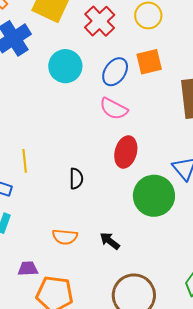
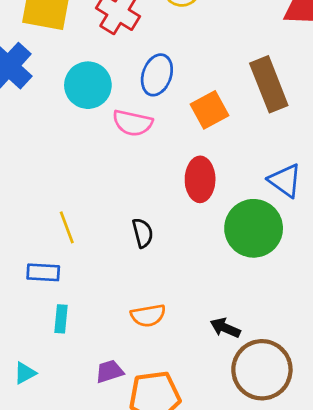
orange square: (149, 62) -> (210, 110), moved
pink semicircle: (114, 109) -> (132, 123), moved
black arrow: (110, 241) -> (225, 328), moved

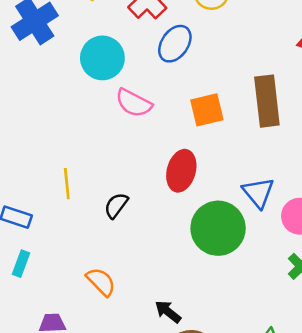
blue ellipse: (157, 75) -> (175, 44), moved
yellow line: (67, 227) -> (67, 184), moved
black semicircle: (143, 233) -> (116, 205), turned -144
orange semicircle: (148, 315) -> (101, 282), turned -140

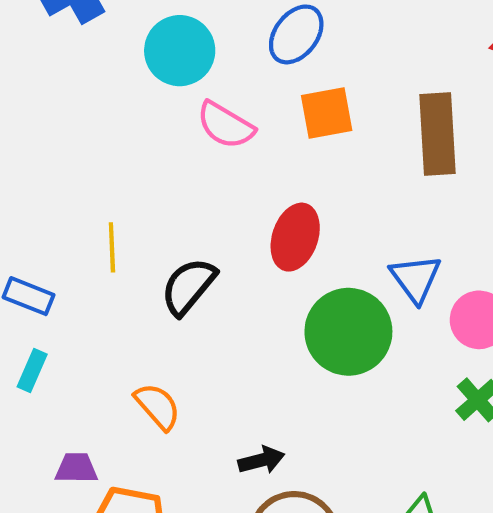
orange square: (207, 110) -> (327, 113), moved
black semicircle: (116, 205) -> (188, 286), size x1.4
black arrow: (168, 312) -> (261, 460), turned 124

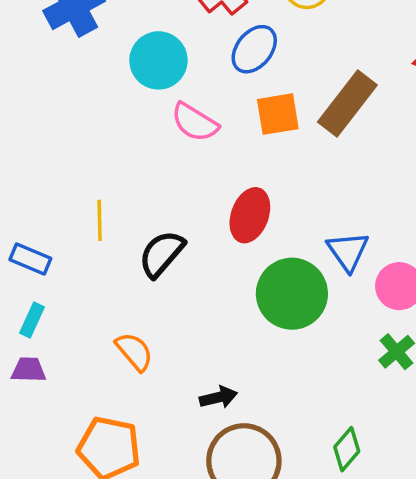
brown rectangle: (437, 134) -> (347, 103), moved, turned 40
purple trapezoid: (76, 468) -> (29, 370), moved

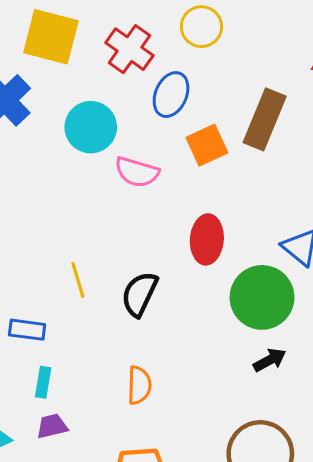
orange semicircle: (134, 352) -> (139, 385), turned 57
black arrow: (218, 397) -> (270, 360), moved

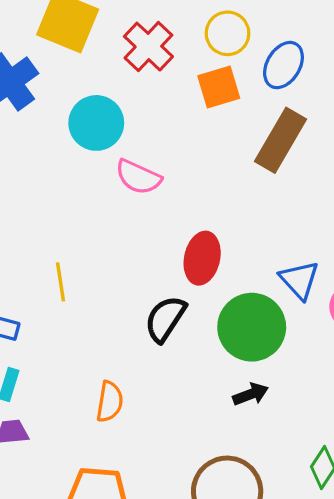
blue ellipse: (171, 95) -> (283, 65), moved
orange square: (207, 145) -> (219, 87), moved
black semicircle: (140, 294) -> (165, 319), moved

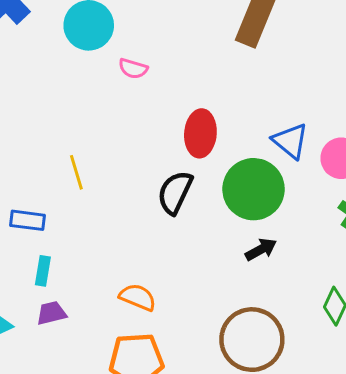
pink semicircle: (138, 177) -> (133, 69), size x0.7
orange semicircle: (110, 402) -> (138, 297), moved, turned -69

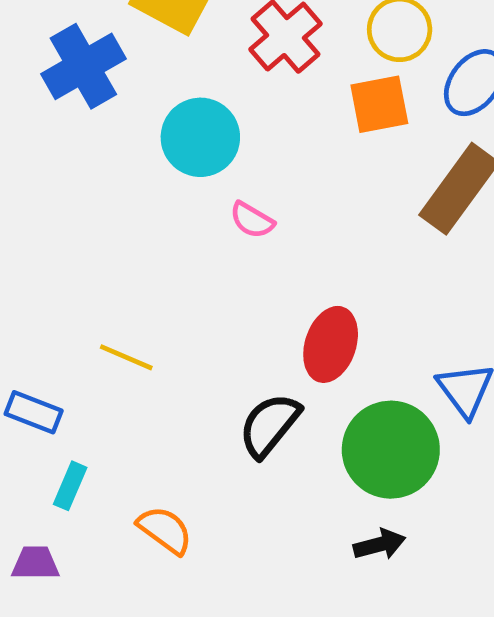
yellow line: (76, 172) -> (126, 357), turned -64
cyan rectangle: (43, 271) -> (70, 486), moved
orange semicircle: (138, 297) -> (165, 530), moved

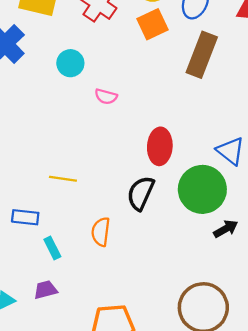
cyan circle: (200, 137) -> (70, 63), size x0.7
cyan rectangle: (70, 486) -> (52, 248), turned -35
orange semicircle: (165, 530) -> (101, 232), moved, turned -104
black arrow: (379, 545) -> (226, 229), moved

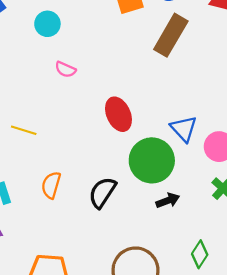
pink semicircle: (106, 96) -> (65, 69), moved
red ellipse: (160, 146) -> (118, 114), turned -36
black semicircle: (141, 193) -> (102, 192), moved

